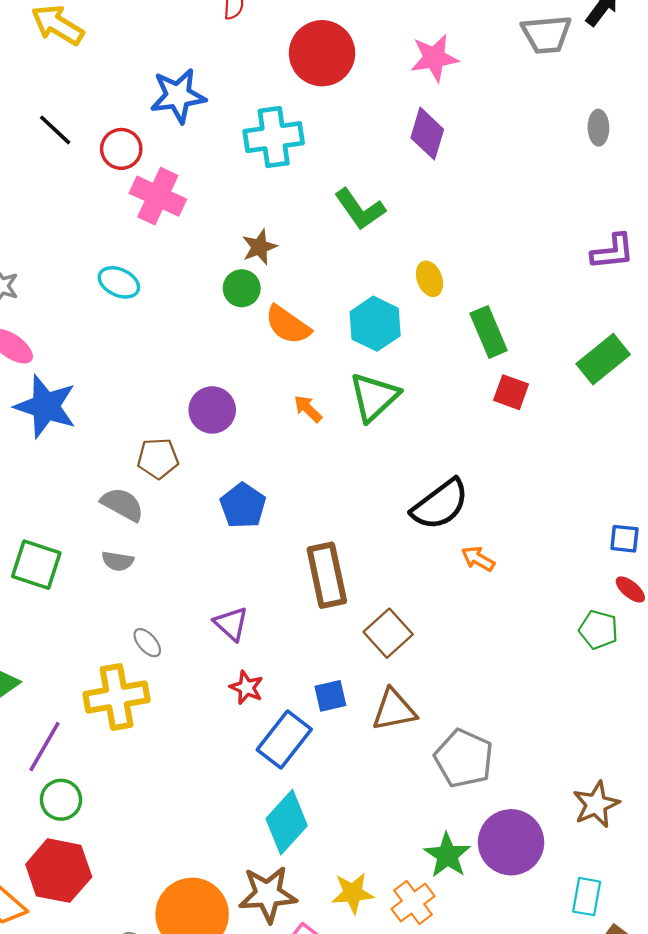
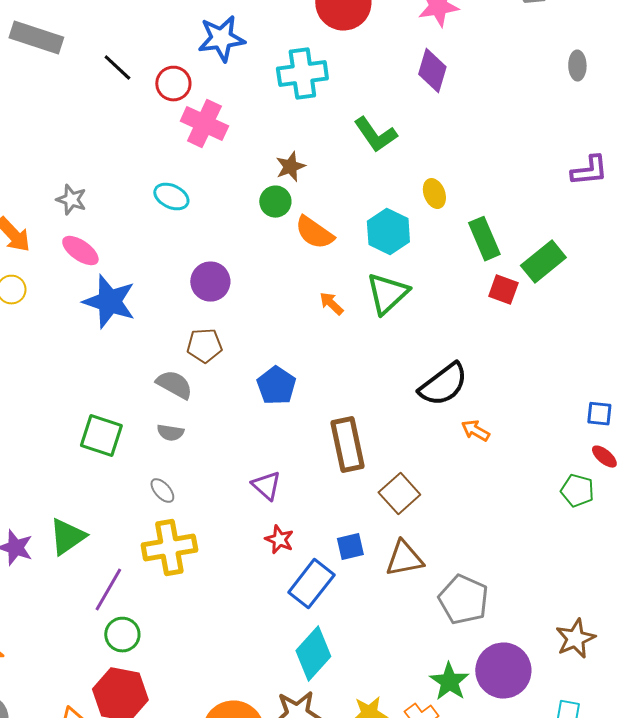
green rectangle: (603, 359) -> (543, 262), moved
purple circle: (212, 410) -> (210, 282), moved
gray ellipse: (147, 643) -> (162, 491), moved

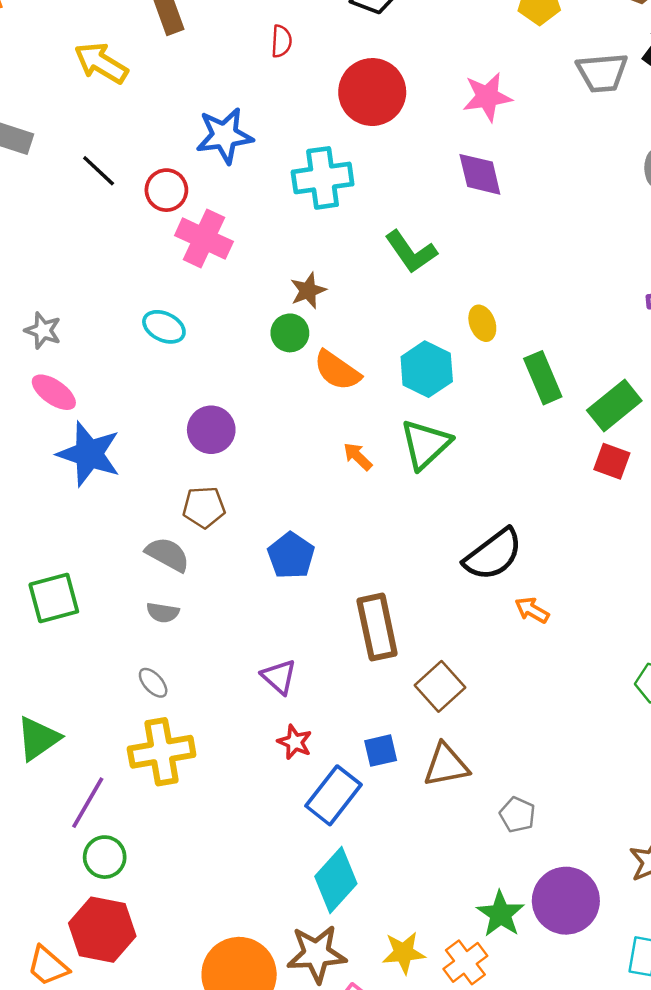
purple diamond: (432, 71) -> (480, 174), turned -30
red square: (503, 290) -> (612, 461), moved
green square: (101, 436) -> (54, 598), moved, turned -33
gray pentagon: (463, 600) -> (517, 815), size x0.6

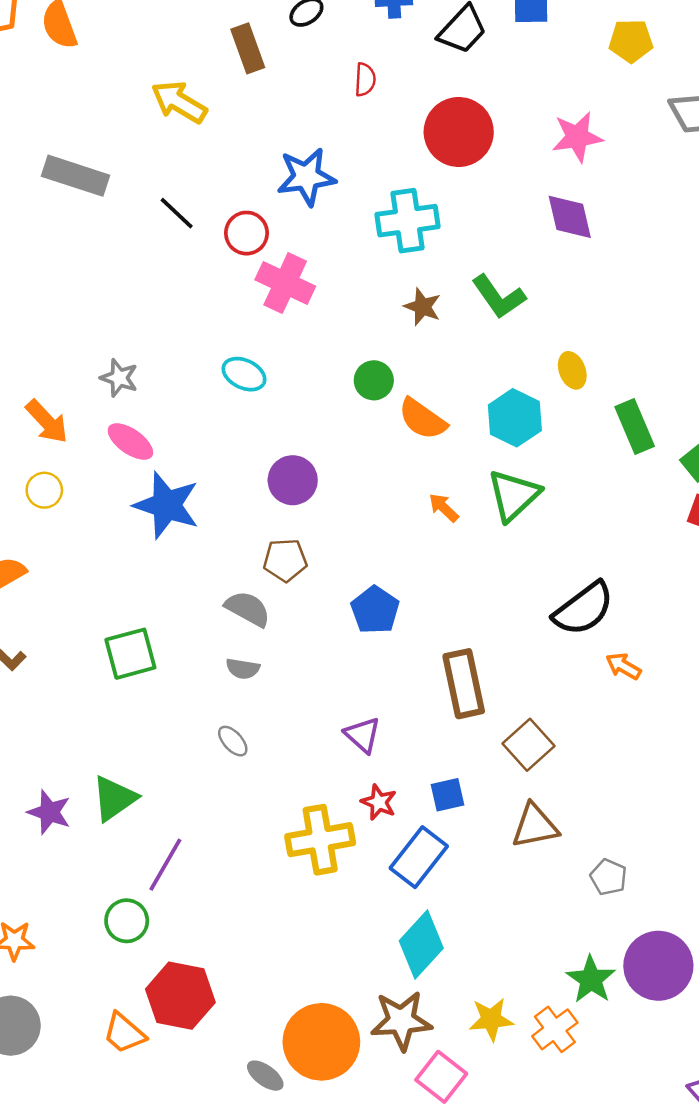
brown star: (308, 291) -> (422, 307), moved, turned -30
blue square: (381, 751) -> (447, 795), moved
yellow cross: (162, 752) -> (320, 840), moved
green circle: (105, 857) -> (127, 921), moved

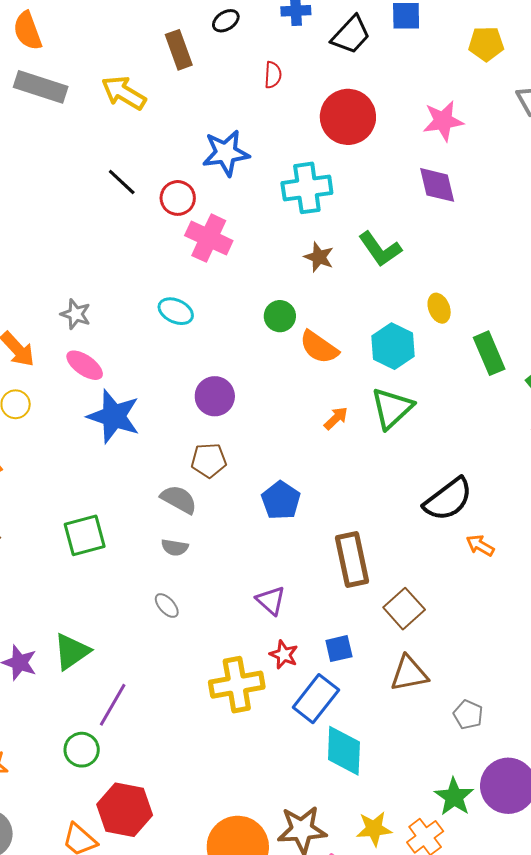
gray rectangle: (76, 176) -> (41, 87), moved
orange arrow: (444, 508) -> (336, 418), turned 92
cyan diamond: (421, 944) -> (344, 751), moved, turned -40

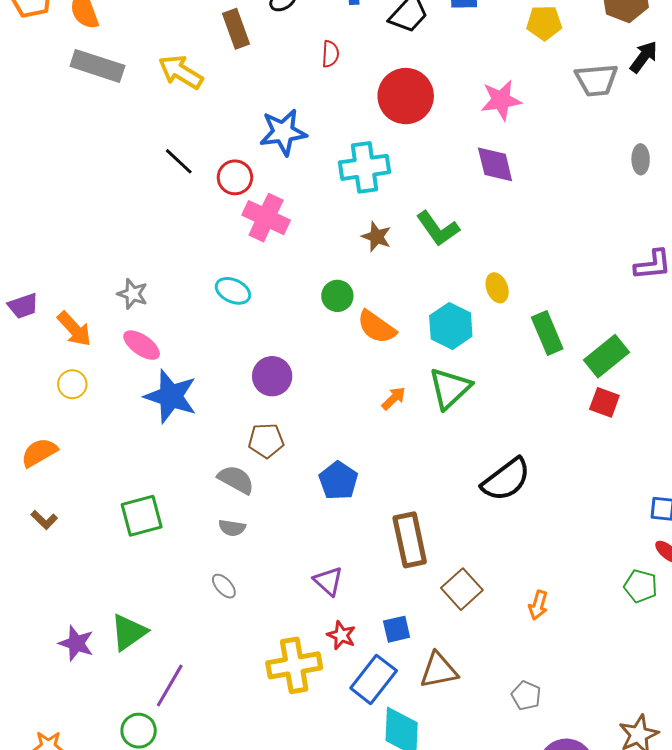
orange arrow: (480, 545) -> (538, 605), moved, turned -104
brown triangle: (409, 674) -> (439, 670), moved

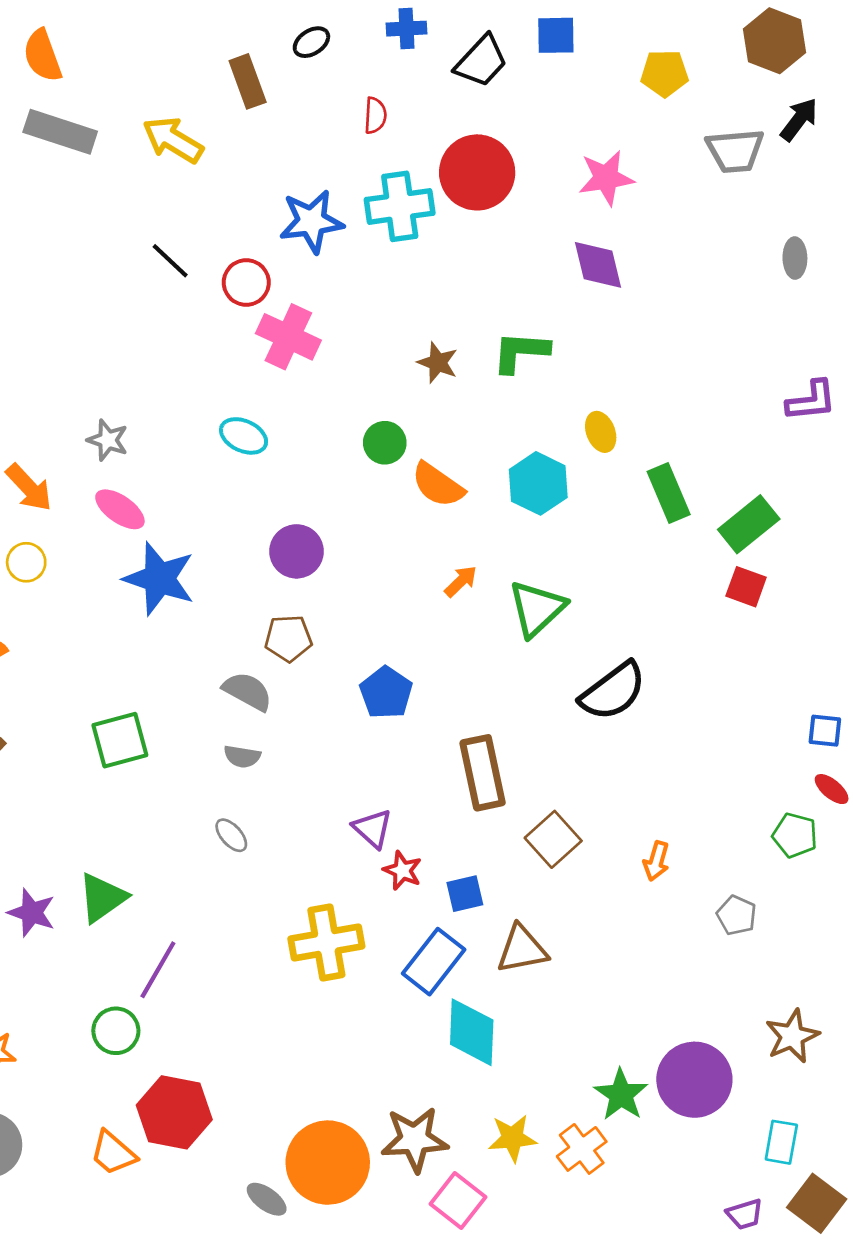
cyan cross: (364, 167) -> (400, 206), moved
green L-shape: (438, 229) -> (521, 352), turned 129
green triangle: (450, 388) -> (537, 608), moved
red star: (341, 635) -> (402, 871), moved
gray pentagon: (526, 695) -> (737, 915), moved

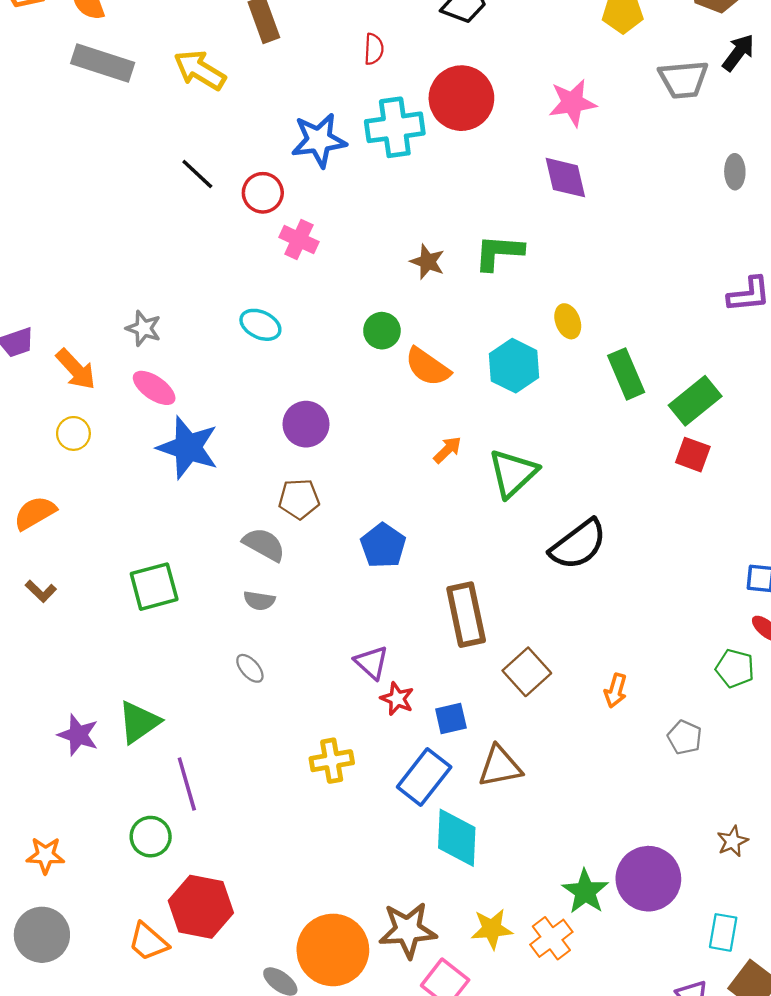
pink cross: (288, 337) -> (299, 240), size x0.7
yellow cross: (326, 943) -> (332, 761), size x0.7
purple line: (158, 970) -> (187, 784), turned -46
brown star: (792, 1036) -> (733, 841), size x0.7

